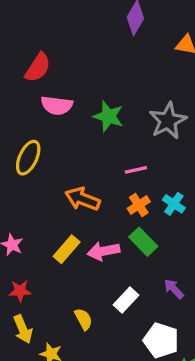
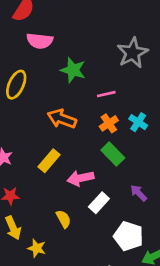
green star: (108, 116) -> (73, 70), moved
pink arrow: (104, 251) -> (80, 178), moved

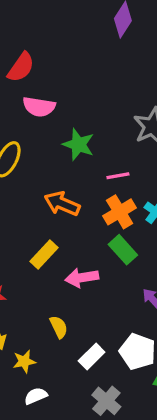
orange cross: (109, 123) -> (120, 212), size x1.4
white rectangle: (99, 203) -> (92, 356), moved
yellow star: (37, 248) -> (24, 361), turned -30

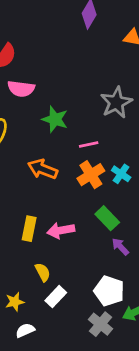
green rectangle: (123, 250) -> (107, 218), moved
yellow rectangle: (44, 255) -> (29, 229), moved, turned -30
white rectangle: (92, 356) -> (56, 297), moved
gray cross: (106, 401) -> (101, 324), moved

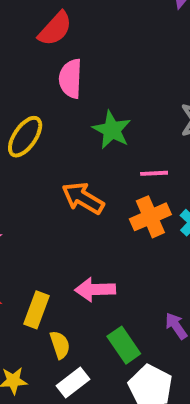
pink semicircle: (21, 89) -> (71, 79), turned 76
green rectangle: (107, 218) -> (124, 345), moved
yellow rectangle: (29, 229) -> (37, 310), moved

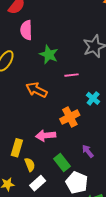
orange cross: (150, 217) -> (70, 117), moved

